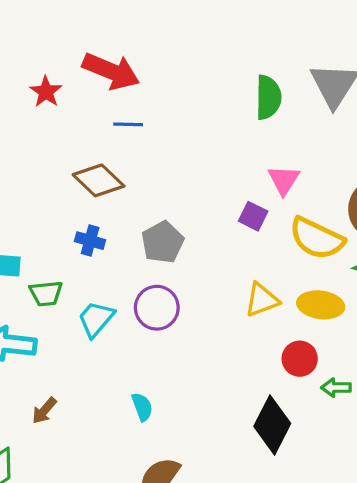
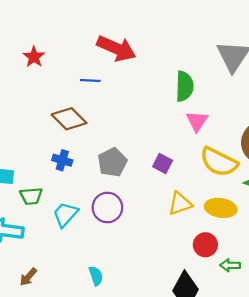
red arrow: (111, 71) -> (116, 48), moved
green semicircle: (268, 97) -> (184, 86), moved
purple square: (253, 216) -> (163, 163), moved

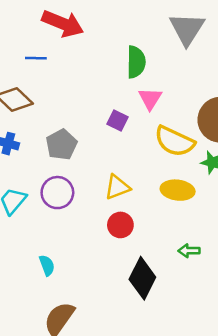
purple square: (163, 163) -> (117, 120), moved
yellow triangle: (180, 204) -> (117, 187), moved
red circle: (205, 245) -> (120, 225), moved

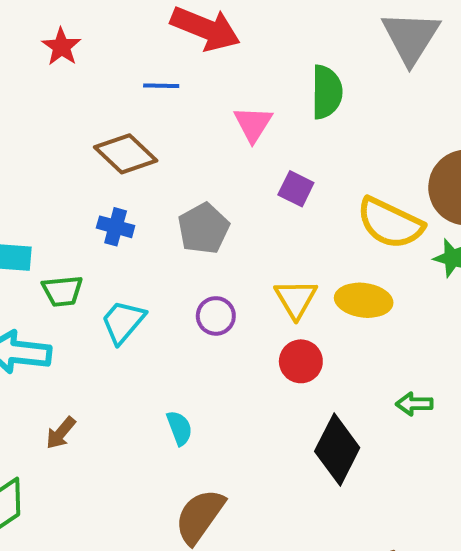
pink triangle: (150, 99) -> (253, 124), moved
yellow triangle: (117, 187) -> (296, 299), turned -40
yellow ellipse: (178, 190) -> (364, 300), moved
purple circle: (57, 193) -> (216, 316), moved, size x0.7

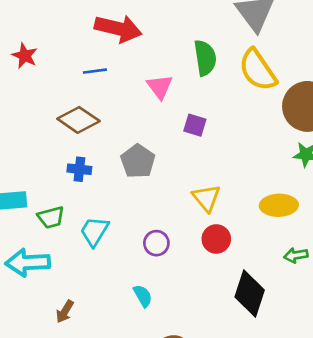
yellow semicircle: (390, 223) -> (258, 70), moved, turned 39
yellow ellipse: (364, 300) -> (279, 205), moved
purple circle: (216, 316) -> (156, 243), moved

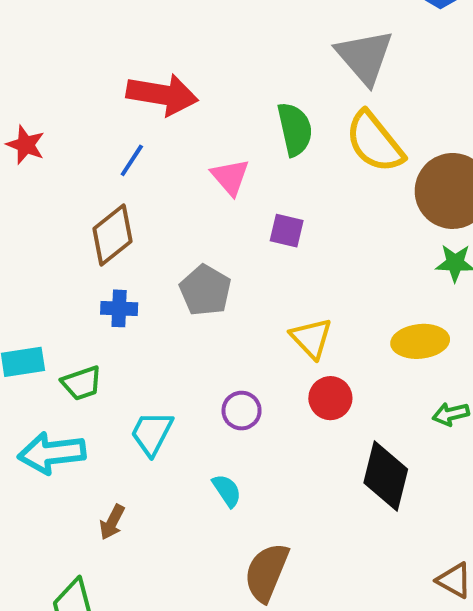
blue line: (95, 71) -> (132, 160), turned -45
brown diamond: (78, 120) -> (112, 235), turned -69
cyan trapezoid: (94, 231) -> (152, 433), moved

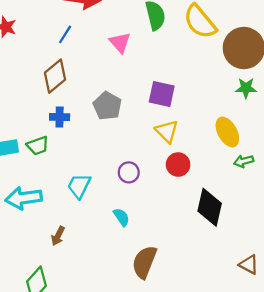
purple square: (287, 231) -> (162, 94), moved, size x1.4
yellow ellipse: (420, 341) -> (227, 132), turned 68
green trapezoid: (82, 383) -> (38, 146), moved
green arrow: (451, 414) -> (244, 161), moved

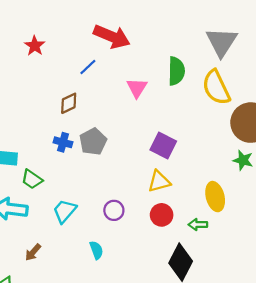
brown diamond: (55, 76) -> (69, 103), size x0.7
gray pentagon: (107, 106) -> (93, 142), moved
yellow triangle: (167, 131) -> (159, 181), turned 45
green trapezoid: (38, 146) -> (32, 179), moved, turned 40
green arrow: (244, 161) -> (198, 225), moved

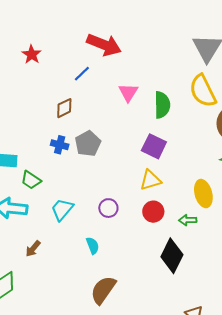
green semicircle: (176, 71) -> (162, 105), moved

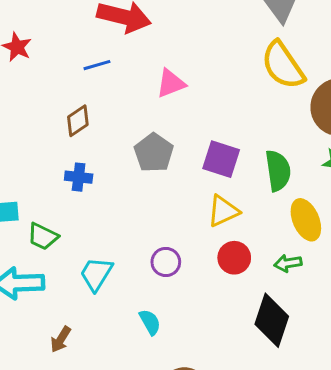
blue line: (82, 74) -> (97, 65), turned 36
pink triangle: (128, 92) -> (171, 83), turned 45
green semicircle: (162, 105) -> (278, 171), moved
gray pentagon: (88, 144) -> (154, 153), moved

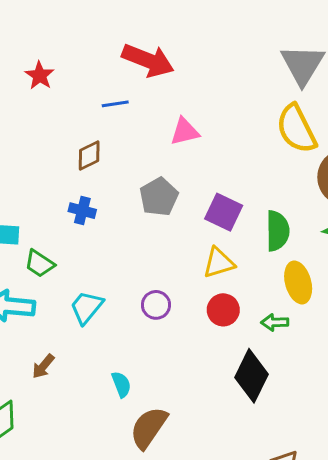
cyan semicircle: (150, 322) -> (121, 384), moved

